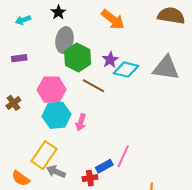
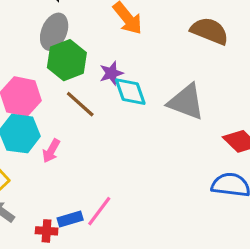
cyan diamond: (126, 70) -> (130, 92), turned 45

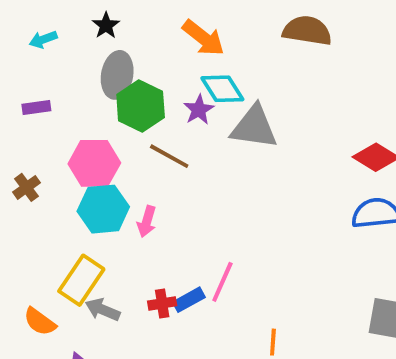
cyan diamond: (130, 92) -> (222, 89), moved
gray triangle: (186, 102) -> (254, 127), moved
red cross: (47, 231) -> (162, 303), moved

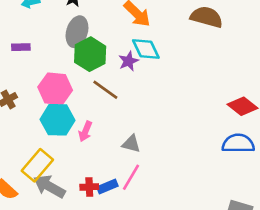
gray triangle: (254, 127) -> (131, 144), moved, size x0.6
gray arrow: (103, 310) -> (49, 186), size x1.4

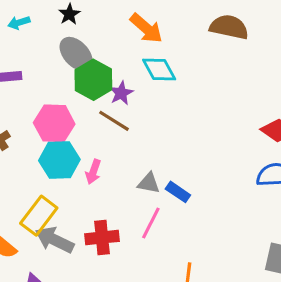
gray ellipse: (77, 32) -> (76, 54), turned -56
purple star: (129, 61) -> (121, 93), moved
blue rectangle: (107, 186) -> (178, 192), moved, turned 60
red cross: (89, 187) -> (102, 238), size x1.5

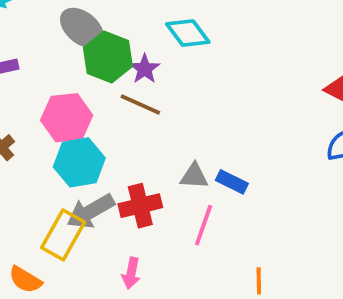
pink arrow: (93, 172) -> (131, 273), moved
red cross: (102, 238) -> (140, 206), moved
gray arrow: (55, 240) -> (91, 211), moved, turned -48

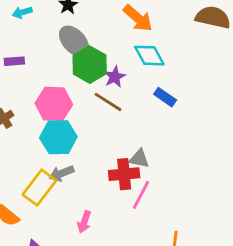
blue rectangle: (232, 182) -> (165, 97), moved
red cross: (140, 206) -> (124, 174), moved
gray arrow: (91, 211) -> (61, 173), size x0.7

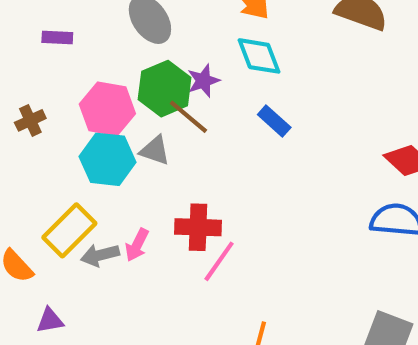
green hexagon: (90, 65) -> (165, 89), moved
gray triangle: (139, 159) -> (155, 150), moved
gray arrow: (61, 173) -> (100, 255), moved
pink arrow: (84, 222) -> (137, 245), moved

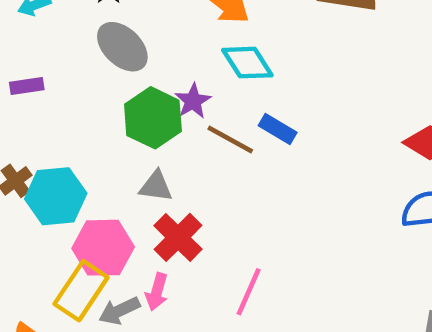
pink hexagon: (107, 109) -> (103, 248), moved
brown line: (188, 117) -> (230, 139), moved
cyan hexagon: (108, 159) -> (56, 196), moved
red cross: (198, 227) -> (178, 237), moved, turned -36

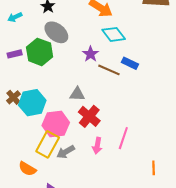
green hexagon: (153, 118) -> (40, 52), moved
pink arrow: (157, 292) -> (97, 146), moved

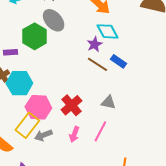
purple rectangle: (15, 54) -> (11, 52), moved
purple star: (90, 54) -> (95, 44), moved
gray triangle: (77, 94) -> (108, 102), moved

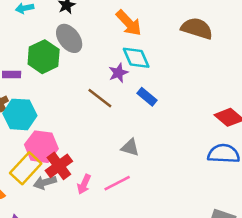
brown line: (97, 64) -> (100, 98), moved
red cross: (71, 105) -> (59, 166), moved
pink line: (100, 131) -> (117, 183), turned 30

